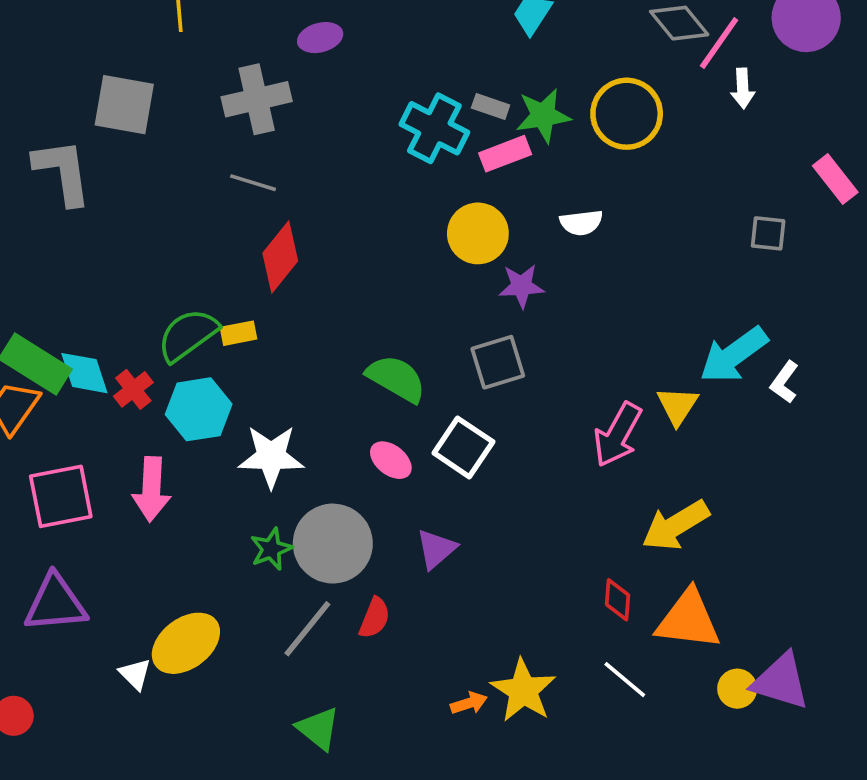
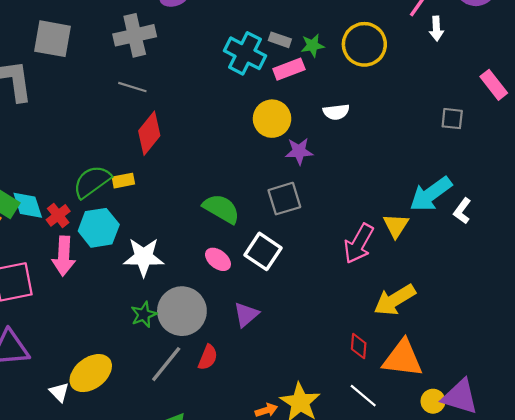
green star: (543, 116) -> (313, 45), size x0.7
pink arrow: (151, 489) -> (64, 256), moved

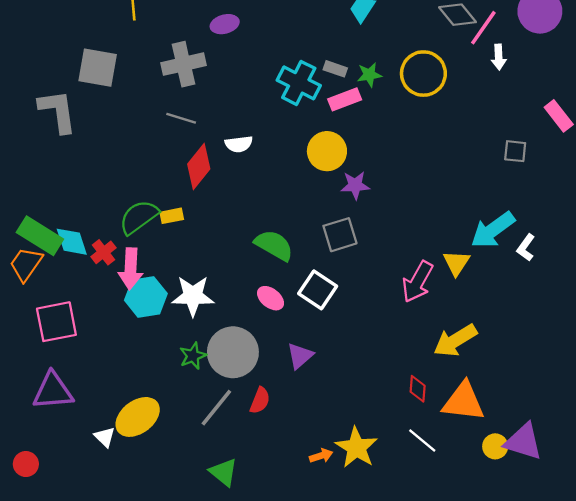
white semicircle: (336, 112) -> (239, 144), moved
cyan hexagon: (99, 228) -> (146, 297), moved
pink arrow: (64, 256) -> (131, 269), moved

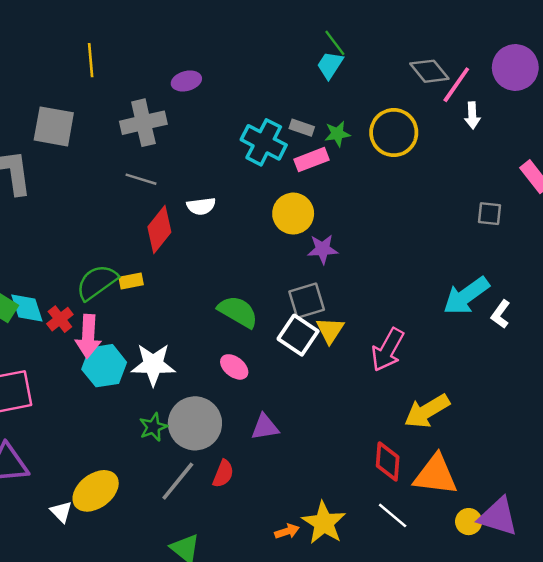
yellow triangle: (456, 263) -> (330, 330), moved
white square: (318, 290) -> (298, 335), moved
purple triangle: (300, 356) -> (265, 427), turned 32
red diamond: (418, 389) -> (388, 461), size x1.4

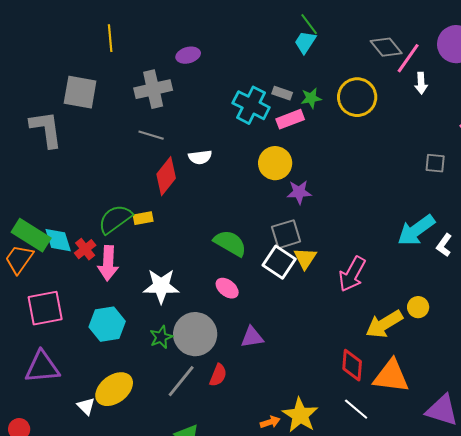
cyan hexagon: (104, 366) -> (107, 324), moved
yellow circle: (469, 522) -> (418, 307), moved

